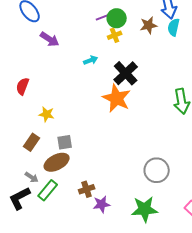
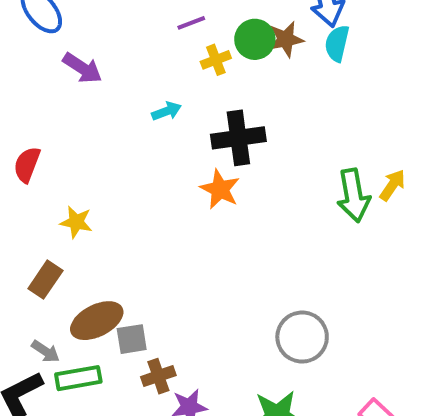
green circle: (117, 18) -> (255, 39), moved
black cross: (126, 73) -> (238, 138), turned 35
orange star: (117, 98) -> (220, 189), size x0.7
gray square: (65, 142) -> (132, 339), moved
green rectangle: (48, 190) -> (78, 378), turned 40

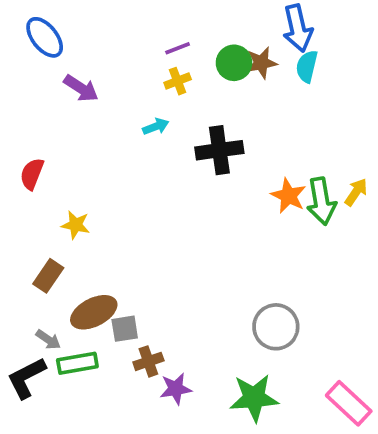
yellow cross: (216, 60) -> (178, 81), moved
orange star: (220, 189) -> (289, 196), moved

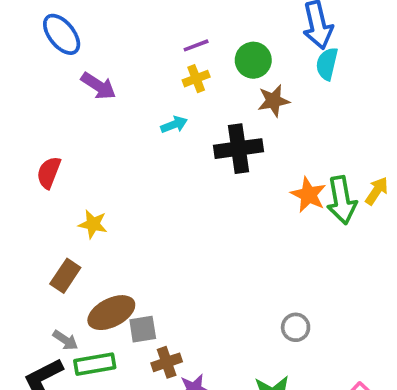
brown star: (261, 63) -> (273, 101), moved
gray circle: (276, 327) -> (296, 327), size x0.6

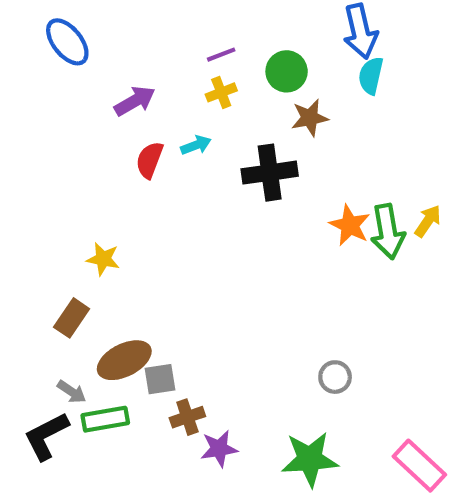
purple arrow: (98, 86) -> (135, 101), moved, turned -63
red semicircle: (49, 173) -> (150, 160), moved

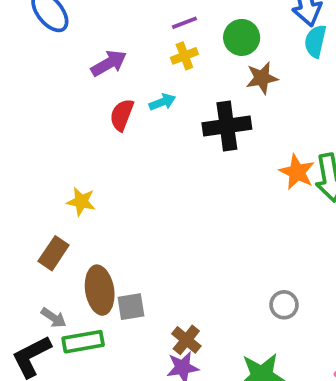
brown ellipse: (124, 360) -> (100, 290), turned -72
brown cross: (187, 417) -> (186, 340), moved, turned -32

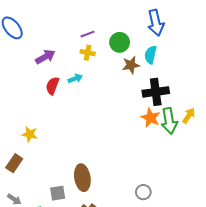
cyan semicircle: (315, 41) -> (151, 55), moved
yellow cross: (184, 56) -> (88, 53), turned 32
black cross: (227, 126) -> (156, 92), moved
brown ellipse: (100, 290) -> (82, 178), moved

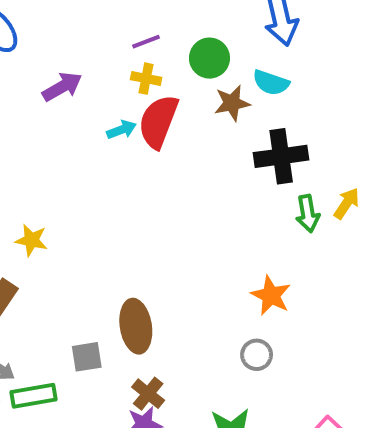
cyan semicircle: (151, 55) -> (271, 83), turned -84
red semicircle: (52, 86) -> (158, 122), moved, size x1.5
orange star: (151, 118) -> (271, 295), moved
green arrow: (169, 121) -> (308, 214), size x0.7

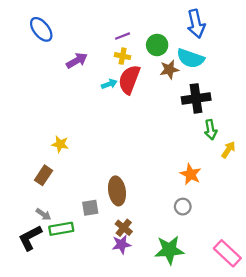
cyan semicircle: (271, 83) -> (191, 58), size x1.4
yellow arrow: (347, 203) -> (228, 150), moved

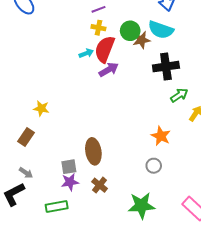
green circle: (157, 45) -> (130, 31), moved
purple arrow: (77, 61) -> (109, 70), moved
green arrow: (211, 130) -> (179, 95), turned -114
green rectangle: (61, 229) -> (57, 207), moved
purple star: (121, 244) -> (70, 182), moved

